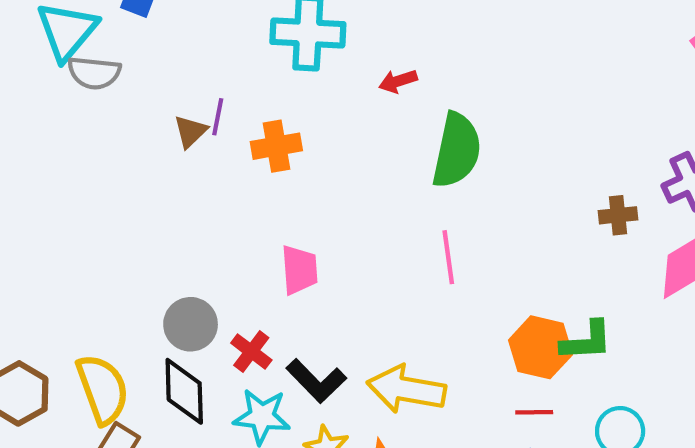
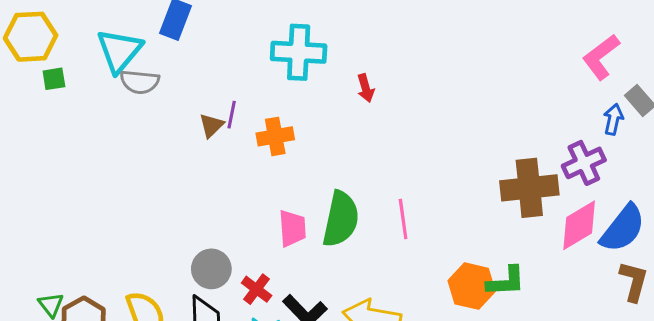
red arrow: (398, 81) -> (366, 88), turned -88
green semicircle: (457, 150) -> (341, 219), moved
brown cross: (618, 215) -> (529, 188), size x2.0

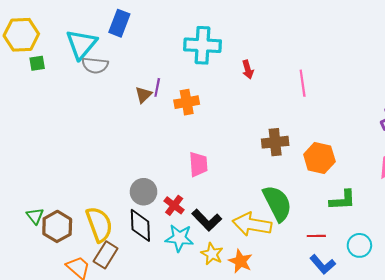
brown cross: (529, 188) -> (275, 142), moved, size x0.7
green semicircle: (341, 219) -> (277, 203), moved, turned -39
pink line: (403, 219) -> (303, 83), moved
orange hexagon: (472, 286) -> (319, 158), moved

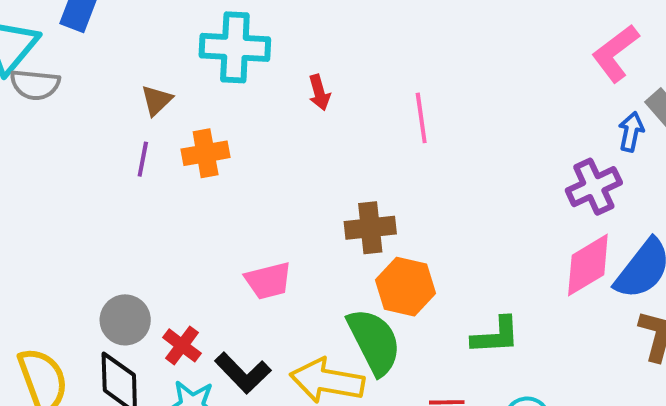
purple line: (157, 87) -> (143, 159), moved
brown triangle: (144, 95) -> (157, 100), moved
orange hexagon: (319, 158) -> (406, 287), moved
pink trapezoid: (198, 164) -> (268, 281), moved, turned 80

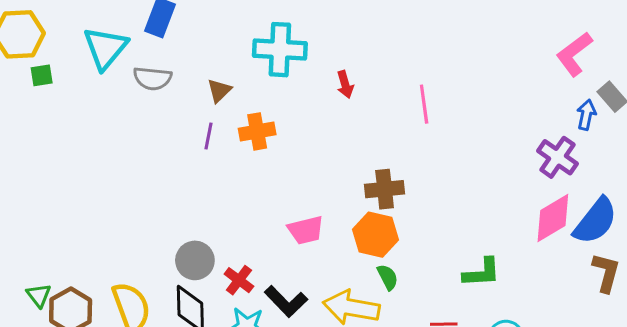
gray semicircle: (35, 85) -> (152, 78), moved
purple cross: (594, 187) -> (558, 157), turned -30
orange hexagon: (406, 287) -> (375, 235), moved
green semicircle: (374, 342) -> (388, 277), size x0.5

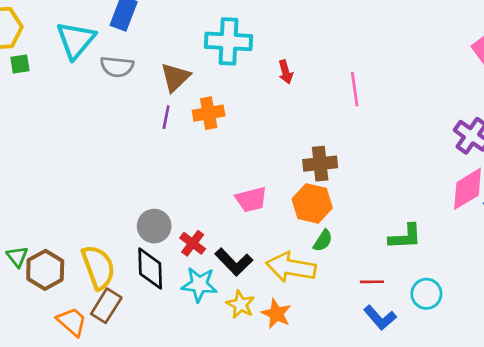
brown triangle: (219, 91) -> (175, 77), size x1.4
green semicircle: (388, 277) -> (323, 241), turned 60

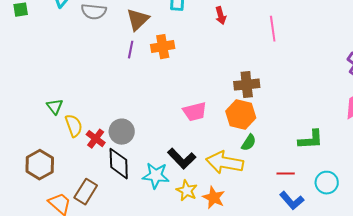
red cross: (193, 243) -> (96, 139), moved
green triangle: (17, 257) -> (55, 107), moved
yellow semicircle: (98, 267) -> (74, 126), moved, size x0.7

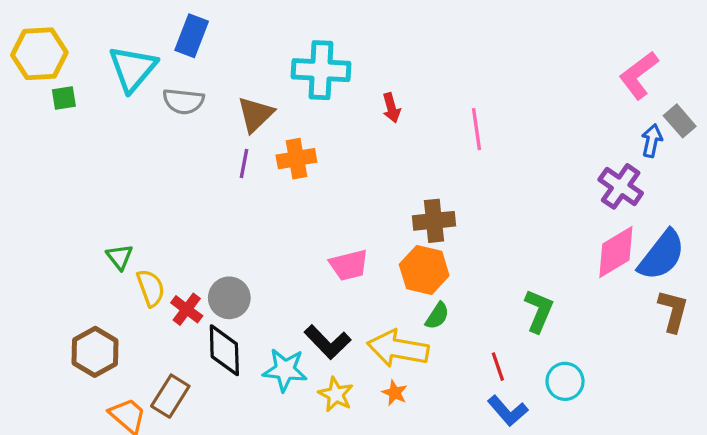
green L-shape: (311, 140) -> (539, 311), turned -64
red line: (286, 174) -> (498, 367), turned 72
orange star: (214, 198) -> (395, 393), moved, size x0.7

